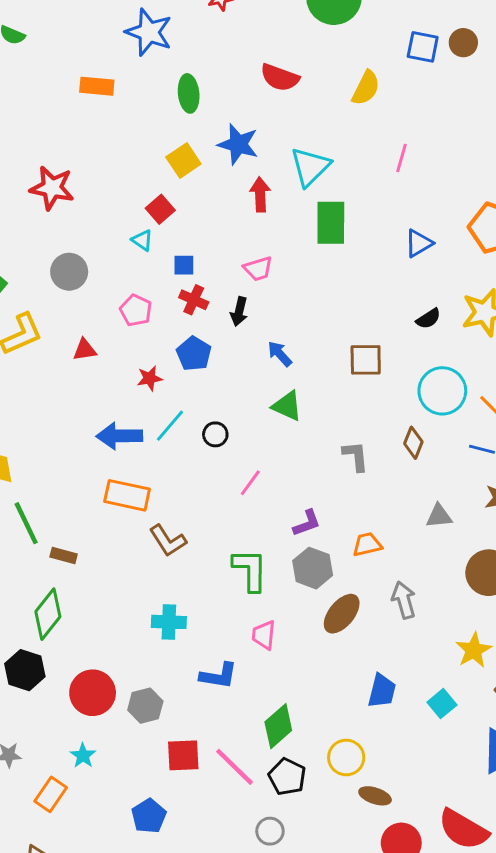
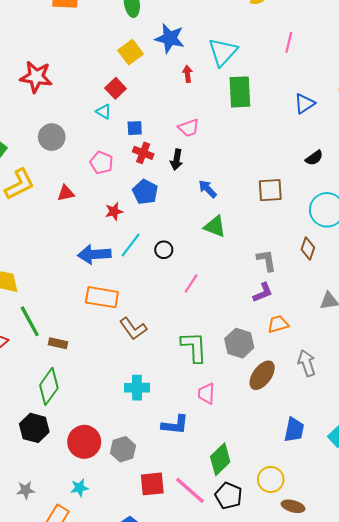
red arrow: (260, 194) -> (188, 74), size x0.7
purple L-shape: (307, 523) -> (263, 292), moved
cyan star: (83, 756) -> (79, 488), turned 30

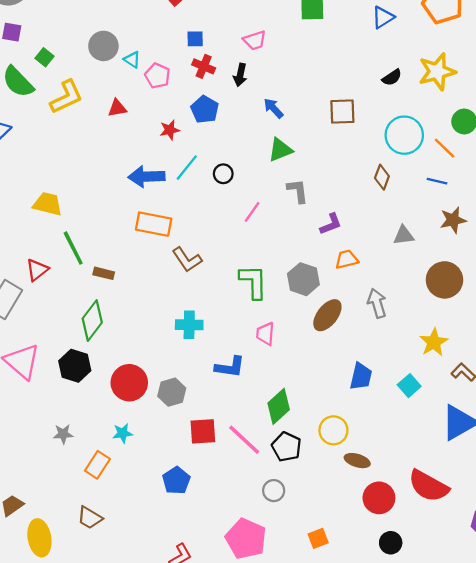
cyan triangle: (104, 112) -> (132, 60), moved
green triangle: (215, 226) -> (280, 150), turned -45
gray L-shape: (266, 260) -> (298, 191), moved

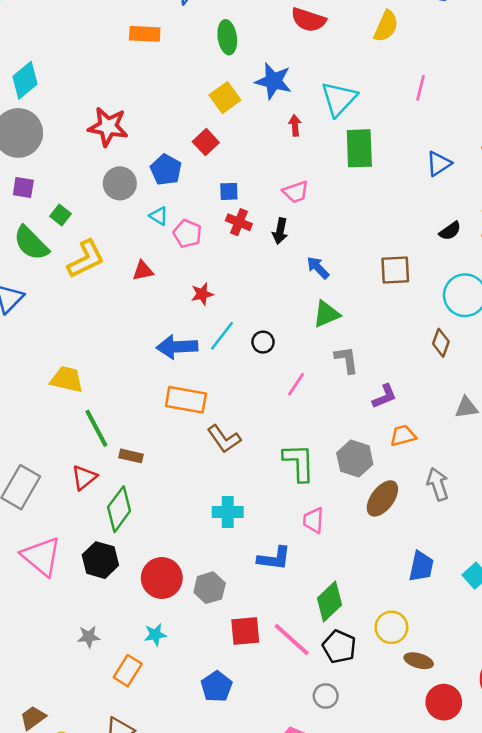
gray circle: (103, 46) -> (120, 183), moved
blue pentagon: (205, 109) -> (166, 170), moved
red triangle: (37, 270) -> (84, 477), moved

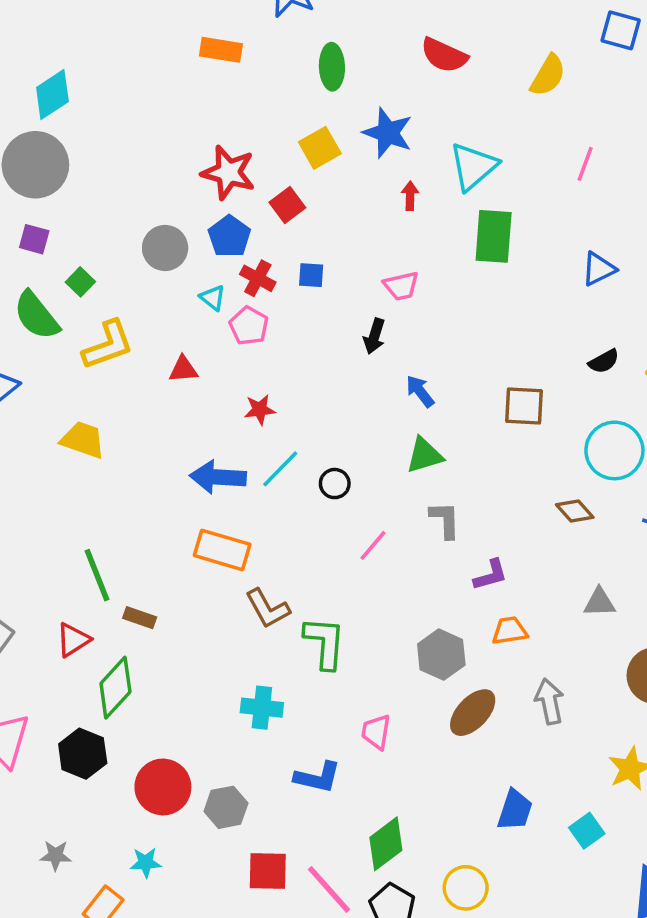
red star: (108, 127) -> (228, 173), moved
red cross: (239, 222) -> (258, 278), moved
brown diamond: (441, 343) -> (575, 511), turned -68
yellow trapezoid: (67, 379) -> (83, 440), moved
green L-shape: (299, 462) -> (325, 643), moved

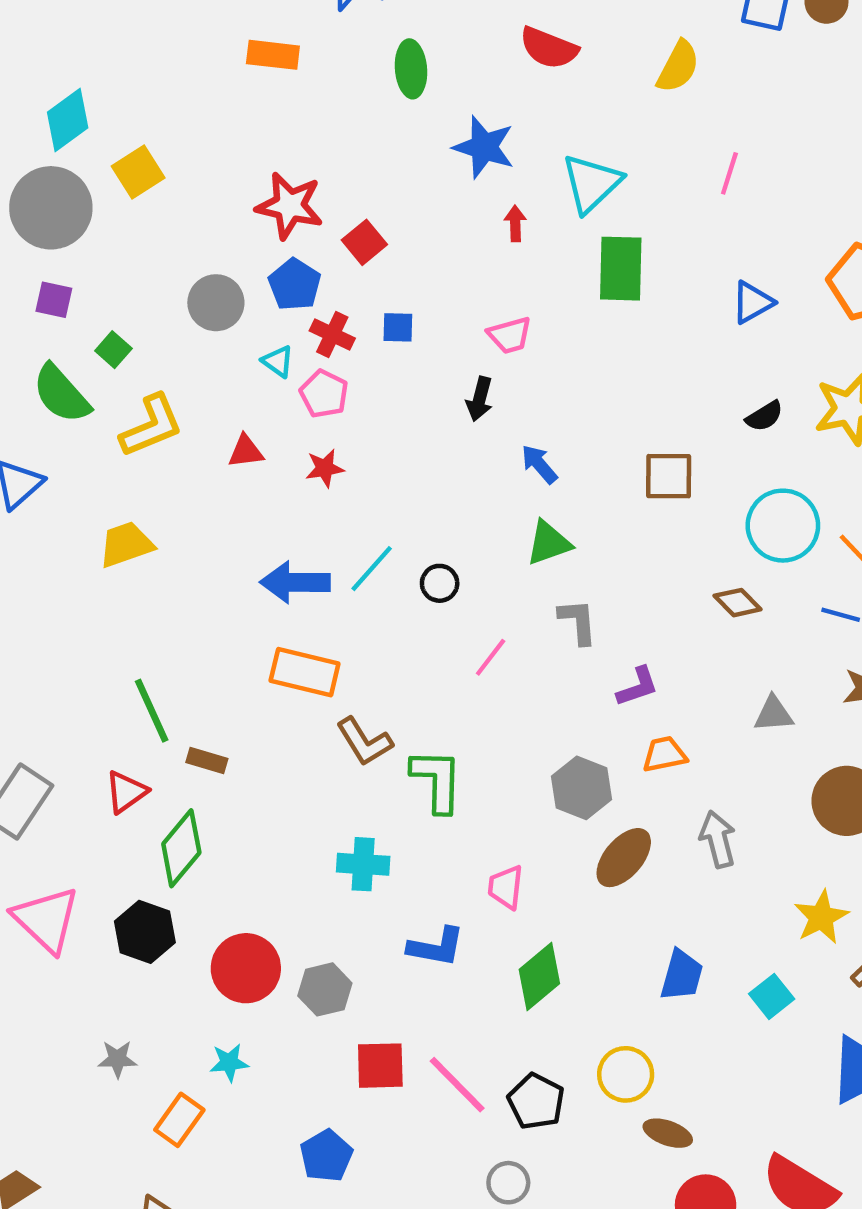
yellow square: (320, 148) -> (138, 172), moved
red star: (260, 410) -> (325, 468), moved
yellow trapezoid: (83, 440) -> (126, 544), turned -36
green diamond: (386, 844) -> (539, 977), moved

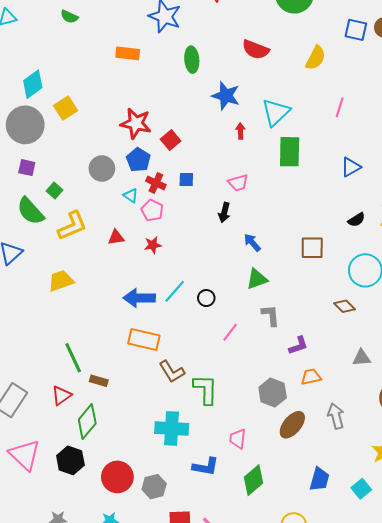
cyan cross: (363, 864) -> (172, 428), size x1.4

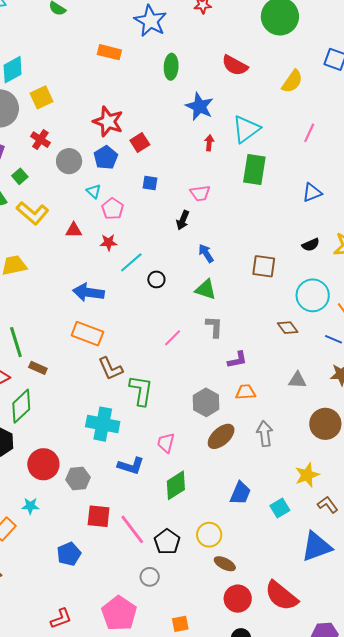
red cross: (156, 183) -> (40, 140), moved
yellow L-shape: (72, 226) -> (33, 213), turned 56
green triangle: (257, 279) -> (206, 289), turned 30
cyan line: (175, 291) -> (131, 262), moved
black circle: (206, 298) -> (156, 279), moved

